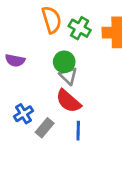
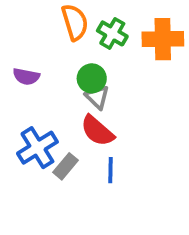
blue cross: (23, 114) -> (37, 148), size x1.5

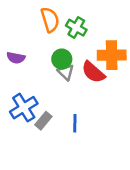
orange cross: (163, 39) -> (112, 55), moved
red semicircle: (97, 131) -> (93, 72), moved

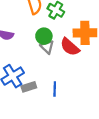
gray rectangle: (43, 121) -> (29, 87), turned 32

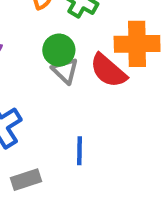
gray rectangle: (29, 87) -> (26, 180), moved

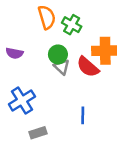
blue line: (79, 151) -> (83, 115), moved

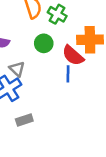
gray triangle: (62, 67) -> (17, 69), moved
blue line: (83, 115) -> (68, 74), moved

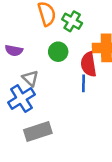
red semicircle: (73, 56) -> (89, 64), turned 40
gray rectangle: (24, 120) -> (38, 131), size x1.5

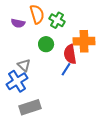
purple semicircle: (14, 50) -> (18, 23), moved
blue line: (83, 83) -> (66, 69), turned 32

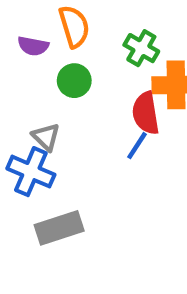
green cross: (57, 20) -> (141, 48), moved
green circle: (46, 44) -> (74, 81), moved
blue cross: (17, 81) -> (31, 172), turned -35

